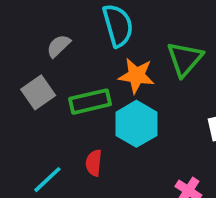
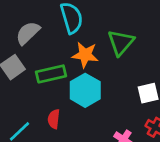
gray semicircle: (58, 46) -> (28, 33), size x1.4

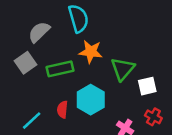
green triangle: (121, 42) -> (123, 69), moved
cyan hexagon: (85, 90) -> (91, 100), moved

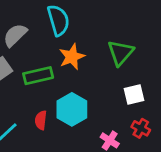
orange star: (91, 52) -> (72, 57), turned -30
green triangle: (123, 69) -> (120, 53), moved

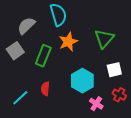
green rectangle: (38, 76) -> (43, 56), turned -55
cyan hexagon: (72, 109) -> (82, 81), moved

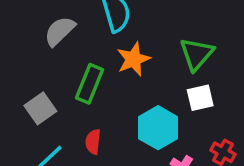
gray square: (15, 51) -> (40, 108), moved
white square: (114, 70) -> (200, 98), moved

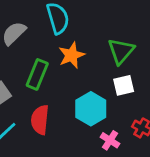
red semicircle: (93, 142) -> (40, 120), size x1.5

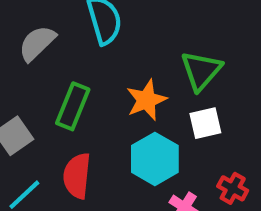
orange star: (72, 55) -> (146, 100), moved

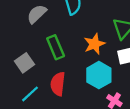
green rectangle: (73, 106) -> (56, 47), turned -45

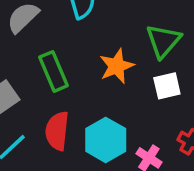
cyan hexagon: (99, 75) -> (106, 140), moved

